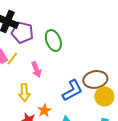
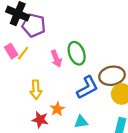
green ellipse: (53, 40) -> (77, 53), moved
pink arrow: (36, 69) -> (56, 59), moved

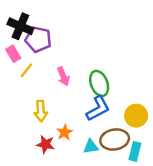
pink rectangle: (11, 51) -> (13, 54), moved
green ellipse: (77, 53) -> (99, 83), moved
brown ellipse: (112, 76) -> (115, 140), moved

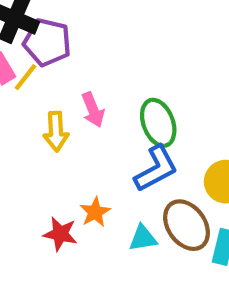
yellow line: (26, 70) -> (25, 77), moved
yellow arrow: (41, 111) -> (56, 132), moved
brown ellipse: (115, 140) -> (187, 225), turned 64

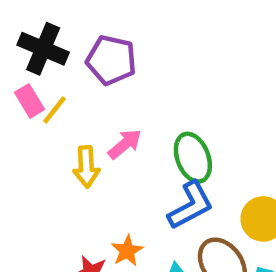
purple pentagon: (47, 42) -> (111, 60), moved
pink arrow: (93, 110) -> (125, 144), turned -108

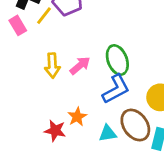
yellow line: (54, 110) -> (44, 16), moved
pink arrow: (125, 144) -> (80, 66), moved

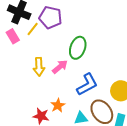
green ellipse: (117, 60) -> (78, 48), moved, turned 40

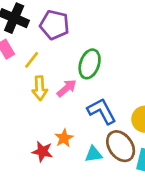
yellow line: (33, 29) -> (32, 60), moved
blue L-shape: (87, 85) -> (102, 111), turned -90

